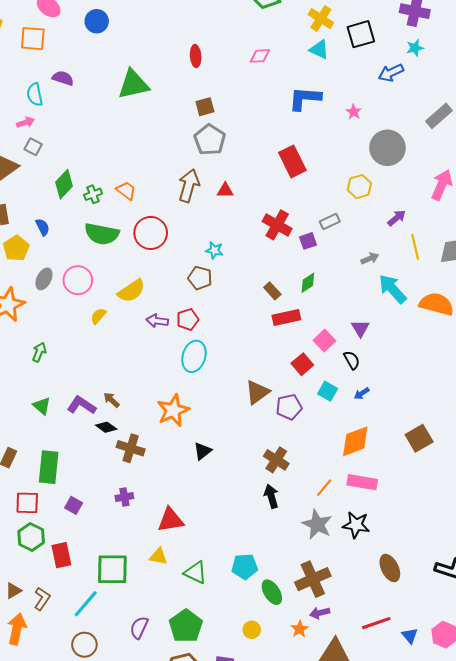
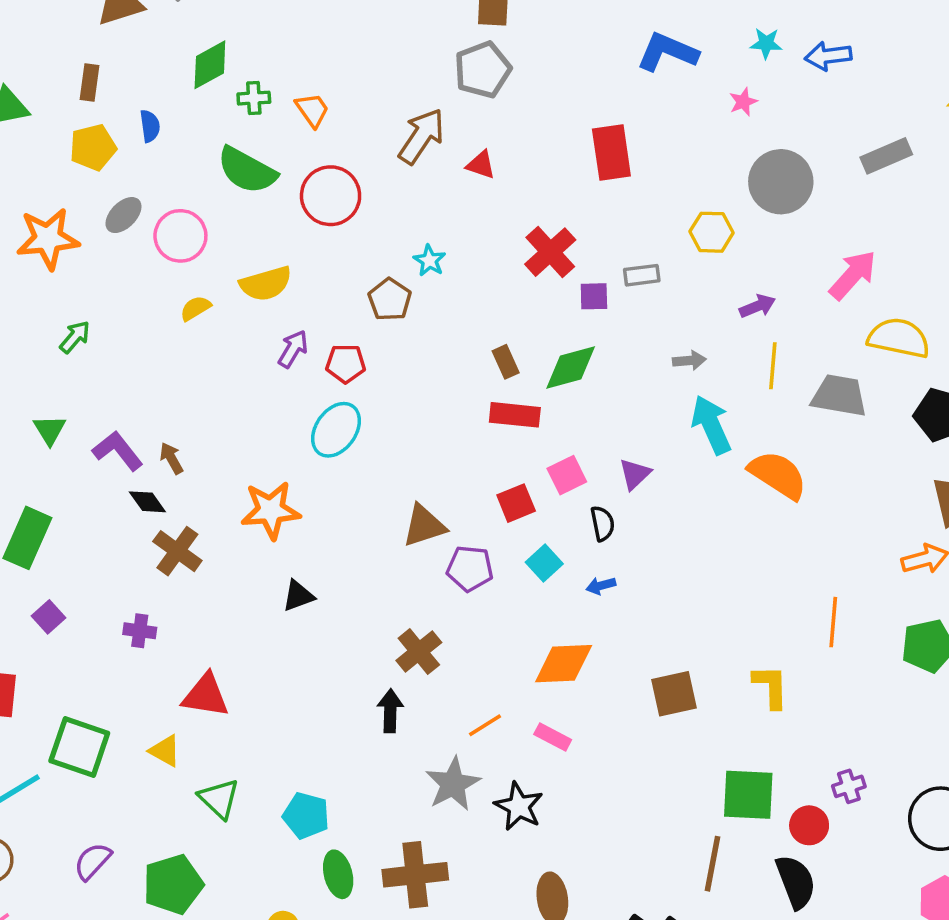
cyan star: (415, 48) -> (766, 43), moved
green diamond: (308, 283) -> (571, 368), size x1.5
purple arrow: (157, 321) -> (293, 349), turned 95
pink rectangle: (362, 482) -> (553, 737), size x0.7

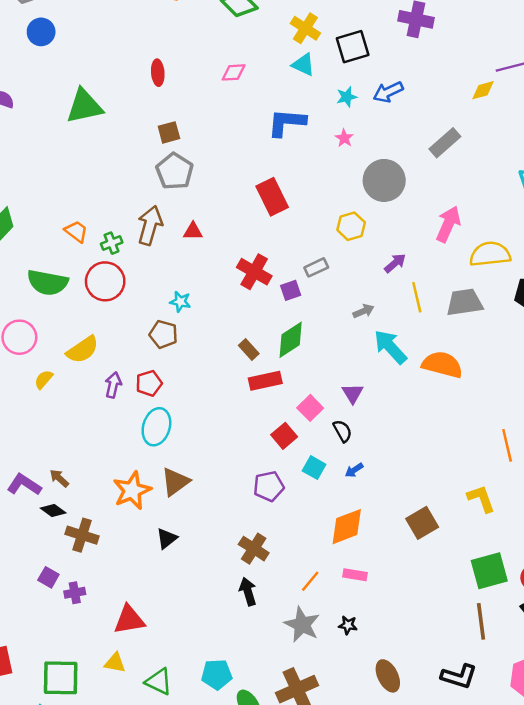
green cross: (254, 98) -> (112, 243), moved
brown triangle: (424, 526) -> (175, 482), moved
purple square: (49, 617) -> (48, 577), moved
black star: (519, 806) -> (348, 625), size x0.6

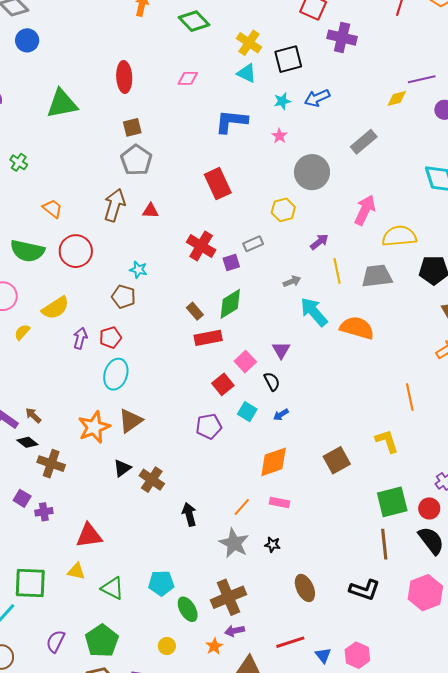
red ellipse: (158, 73) -> (124, 77), size x1.4
green cross: (112, 243) -> (19, 162), moved, turned -36
brown cross: (254, 549) -> (152, 480), moved

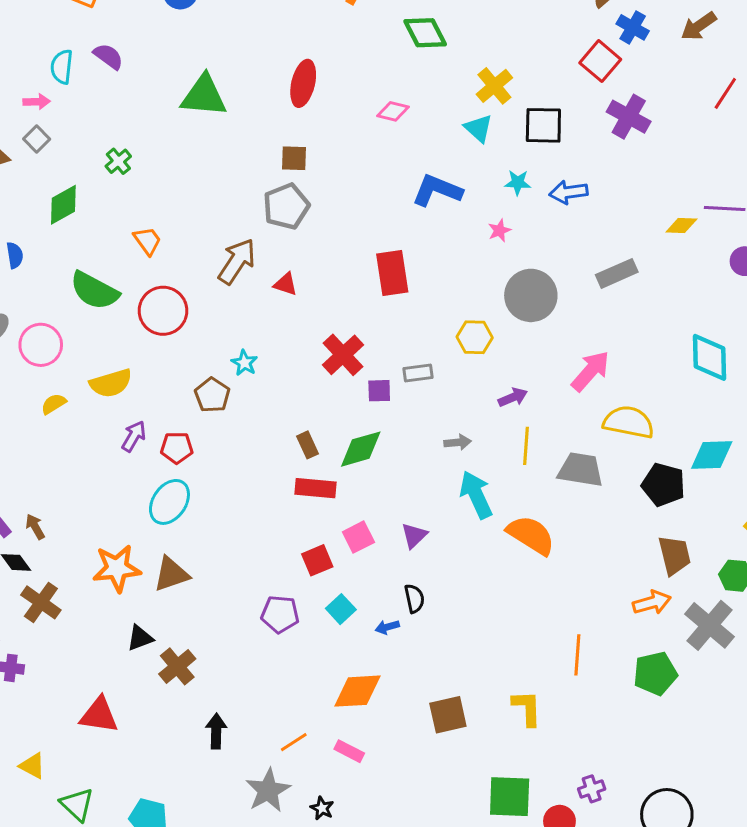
black semicircle: (272, 381) -> (414, 599), moved
red triangle: (89, 536) -> (99, 715), moved

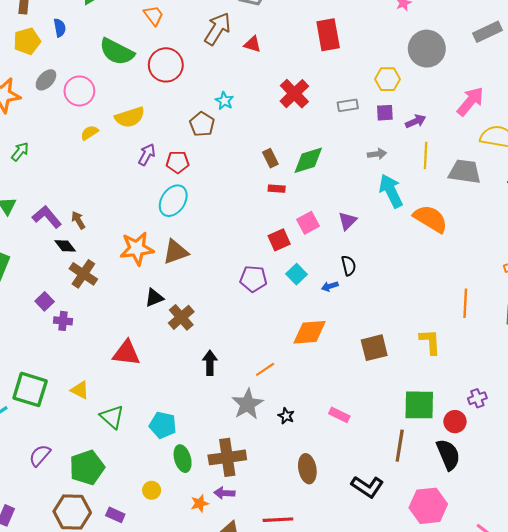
purple square: (379, 391) -> (385, 113), moved
red rectangle: (315, 488) -> (277, 189), size x0.6
pink rectangle: (349, 751) -> (339, 415), moved

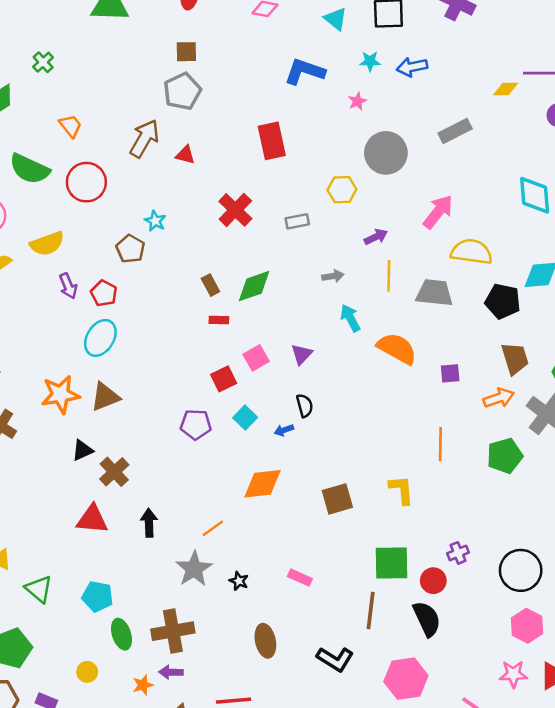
purple square: (385, 113) -> (450, 373), moved
purple arrow: (147, 155) -> (68, 286), turned 130
red pentagon: (178, 162) -> (104, 293), turned 30
cyan arrow: (391, 191) -> (350, 318), size x0.7
red triangle: (126, 353) -> (92, 519), moved

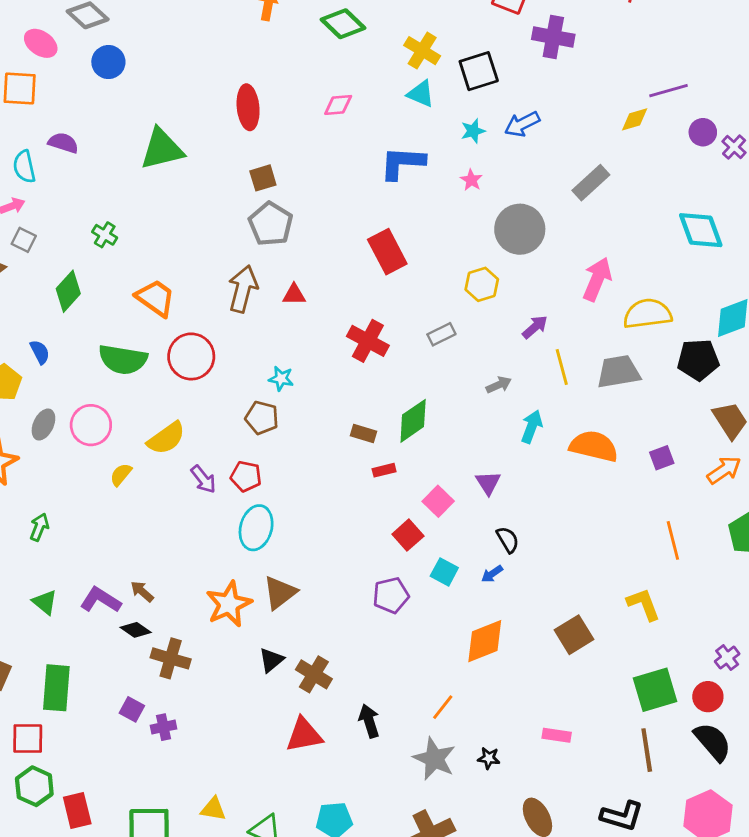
orange trapezoid: (70, 126) -> (156, 298), size x1.4
brown rectangle: (210, 285) -> (364, 434), turned -30
cyan arrow: (350, 318) -> (532, 427), turned 64

